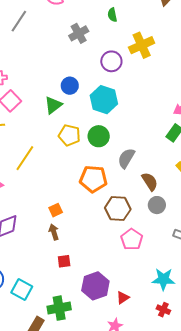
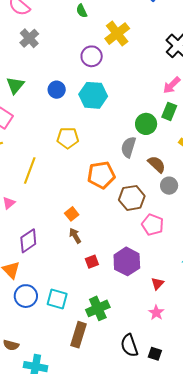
gray cross: (79, 33) -> (29, 38), moved
green triangle: (53, 105) -> (15, 85), moved
green circle: (99, 136) -> (146, 124), moved
purple hexagon: (95, 286) -> (127, 261), moved

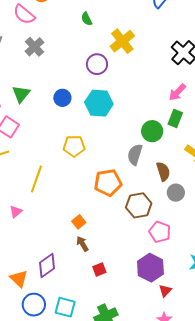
brown semicircle: (157, 164) -> (163, 171), turned 30
purple diamond: (28, 241) -> (47, 265), moved
purple hexagon: (127, 261) -> (150, 268), moved

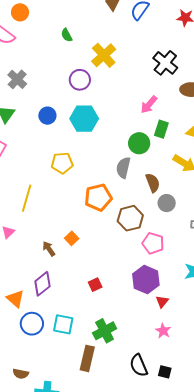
gray cross: (35, 47) -> (17, 79), moved
pink arrow: (177, 92) -> (149, 105), moved
brown arrow: (82, 244) -> (49, 249), moved

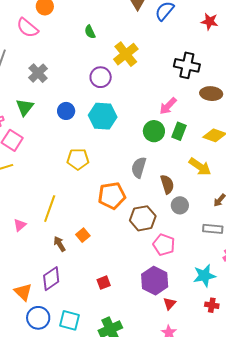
black cross: (165, 63) -> (187, 65), turned -30
green circle: (139, 143) -> (154, 131), moved
yellow line: (27, 198) -> (50, 209), moved

